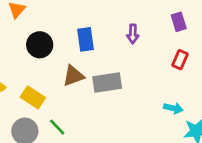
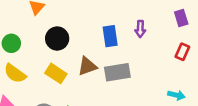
blue rectangle: (86, 39) -> (110, 36), moved
yellow rectangle: (33, 97) -> (56, 73), moved

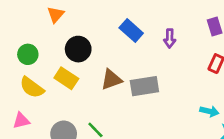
blue rectangle: (110, 36) -> (131, 30), moved, turned -40
yellow rectangle: (56, 73) -> (66, 78), moved

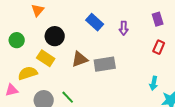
yellow semicircle: (32, 87) -> (28, 73), moved, turned 126
cyan arrow: (209, 111) -> (154, 83), turned 88

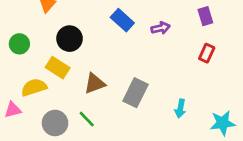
purple arrow: (124, 28) -> (161, 28), turned -104
brown triangle: (80, 59) -> (95, 83), moved
gray rectangle: (105, 64) -> (135, 93), moved, turned -55
cyan arrow: (154, 83) -> (180, 108), moved

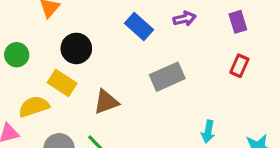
purple arrow: (161, 28) -> (185, 19), moved
gray rectangle: (135, 93) -> (167, 77), moved, turned 40

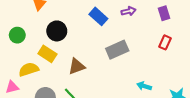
cyan arrow: (208, 132) -> (144, 86), turned 96

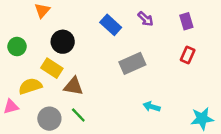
purple arrow: (129, 11) -> (146, 19), turned 56
brown triangle: (77, 66) -> (73, 86), moved, turned 30
cyan arrow: (144, 86) -> (152, 107), moved

